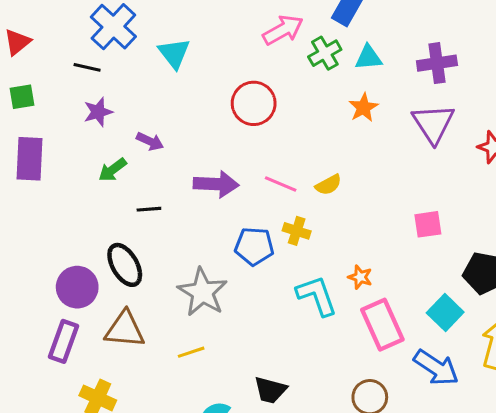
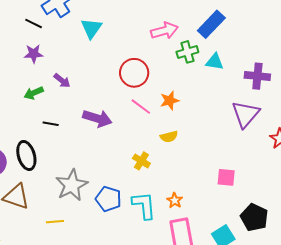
orange star: (363, 108) -> (170, 100), moved
pink line: (281, 184) -> (141, 107), moved
blue pentagon: (254, 246) -> (108, 199), moved

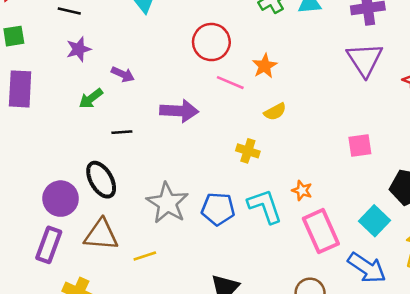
yellow line: (55, 222) -> (145, 256), moved

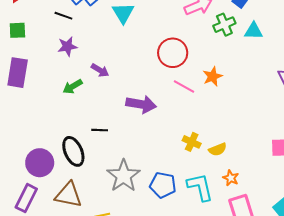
yellow semicircle: (275, 112) -> (218, 149), moved
black line: (122, 132) -> (100, 130), moved

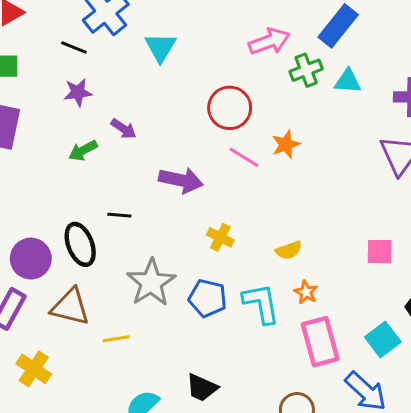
yellow cross: (192, 142) -> (220, 237), moved

